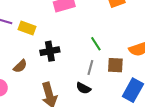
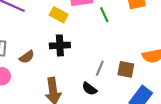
yellow rectangle: (27, 28) -> (59, 15), moved
green line: (96, 44) -> (104, 15), moved

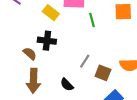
brown semicircle: (27, 57) -> (30, 54), moved, turned -112
gray line: (100, 68) -> (85, 61), moved

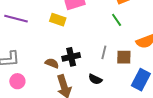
green line: (92, 20) -> (117, 20), moved
black cross: (47, 41) -> (71, 57), moved

